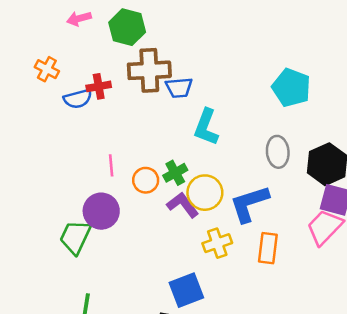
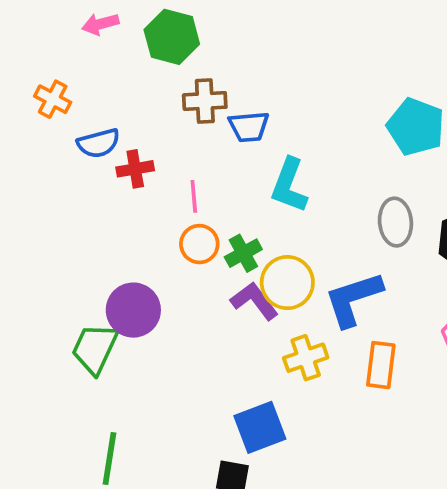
brown cross: (149, 70) -> (205, 101), size x0.7
red cross: (99, 86) -> (135, 169), moved
pink line: (111, 165) -> (194, 196), moved
orange circle: (146, 180) -> (199, 244), moved

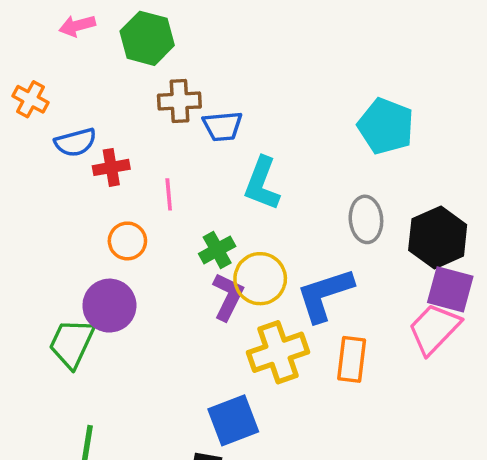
orange circle: (199, 244) -> (127, 241), moved
purple L-shape: (254, 301) -> (228, 297), turned 63
yellow cross: (306, 358) -> (278, 352), size x1.4

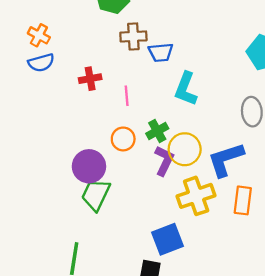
blue semicircle: (75, 142) -> (41, 63), moved
orange circle: (127, 241) -> (123, 139), moved
green trapezoid: (72, 343) -> (96, 195), moved

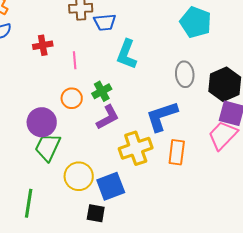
yellow circle: (185, 149) -> (79, 176), moved
purple L-shape: (164, 161) -> (108, 117), turned 36

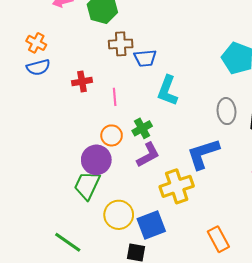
purple circle: (42, 122) -> (96, 160), moved
orange rectangle: (177, 152) -> (218, 239), moved, turned -35
green line: (29, 203) -> (68, 242), turned -64

